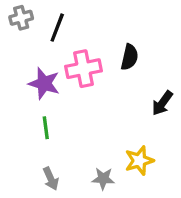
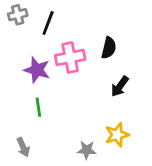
black arrow: (162, 103) -> (120, 86), moved
gray arrow: (51, 179) -> (23, 147), moved

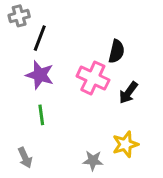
black line: (48, 23) -> (40, 38), moved
pink cross: (70, 57) -> (93, 78), moved, turned 36

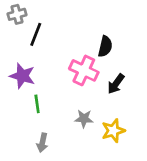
purple star: (40, 75) -> (22, 76), moved
gray arrow: (25, 158) -> (42, 143), moved, turned 36
gray star: (93, 161) -> (84, 119), moved

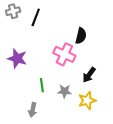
black line: (36, 34) -> (36, 17), moved
black arrow: (116, 84) -> (89, 75), moved
green line: (37, 104) -> (42, 85), moved

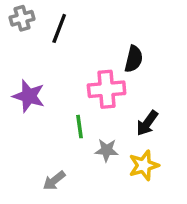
pink cross: (64, 54) -> (107, 89), turned -30
green line: (42, 85) -> (80, 127), moved
gray arrow: (33, 110) -> (54, 181), turned 40

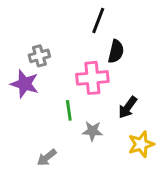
gray cross: (22, 18) -> (39, 56), moved
black line: (59, 28) -> (98, 20), moved
yellow star: (144, 165) -> (141, 144), moved

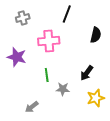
black semicircle: (116, 51) -> (96, 35), moved
gray cross: (39, 56) -> (23, 18), moved
pink cross: (92, 78) -> (49, 41), moved

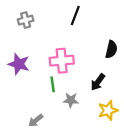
black semicircle: (96, 35) -> (111, 49), moved
pink cross: (49, 41) -> (62, 61), moved

